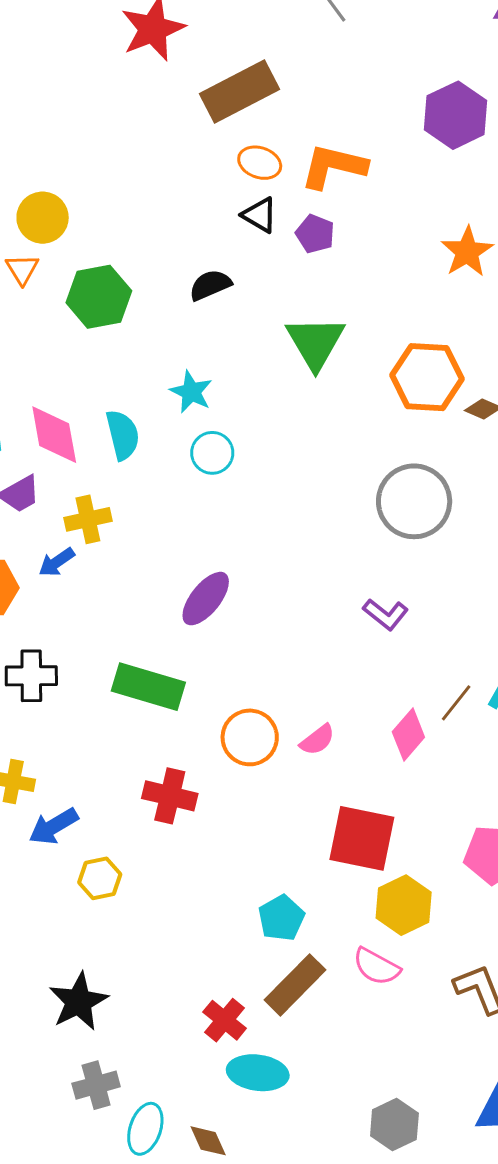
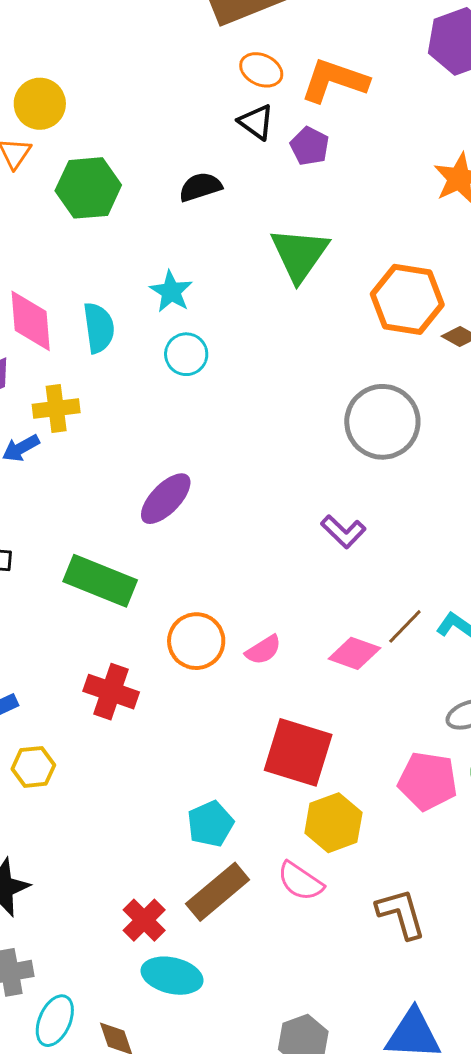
pink diamond: (408, 734) -> (354, 653), turned 63

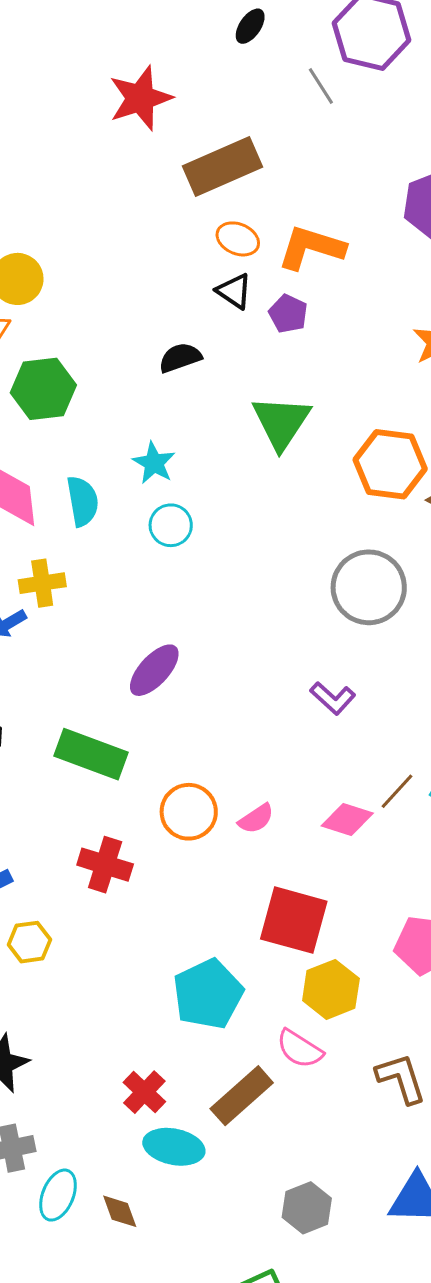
green hexagon: (88, 188) -> (43, 389), moved
cyan pentagon: (210, 824) -> (208, 994), size x1.5
brown rectangle: (218, 892) -> (242, 1096), moved

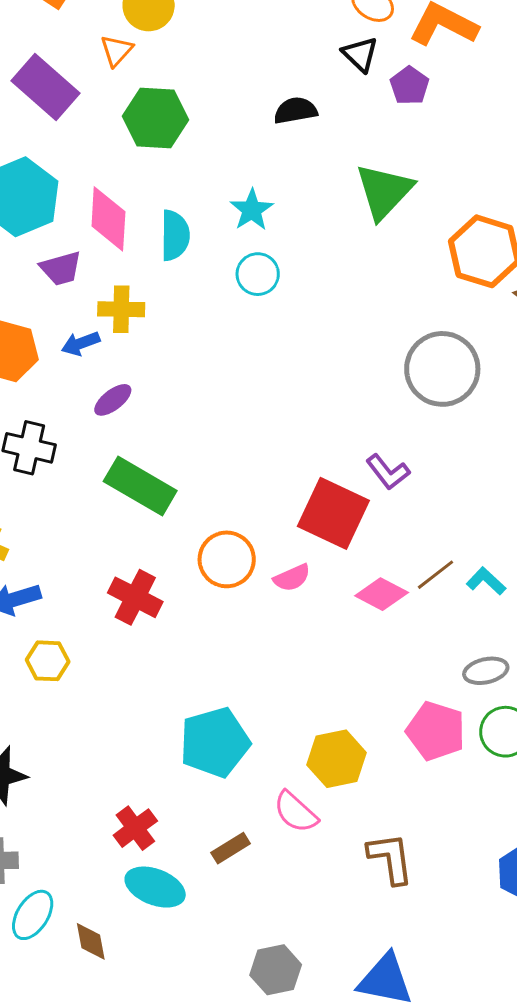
purple ellipse: (154, 670) -> (113, 400), moved, size x0.7
red square: (294, 920) -> (333, 513), moved
brown rectangle: (242, 1096) -> (231, 848), size x0.6

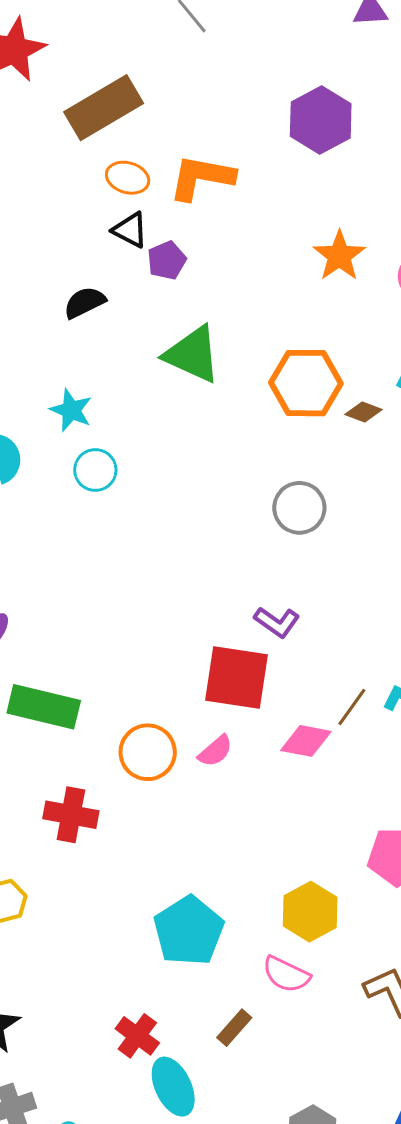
purple pentagon: (410, 86) -> (167, 260), moved, turned 30
green triangle: (384, 191) -> (193, 354), turned -32
gray circle: (442, 369) -> (299, 508), size x0.7
cyan ellipse: (155, 887) -> (173, 1087), turned 60

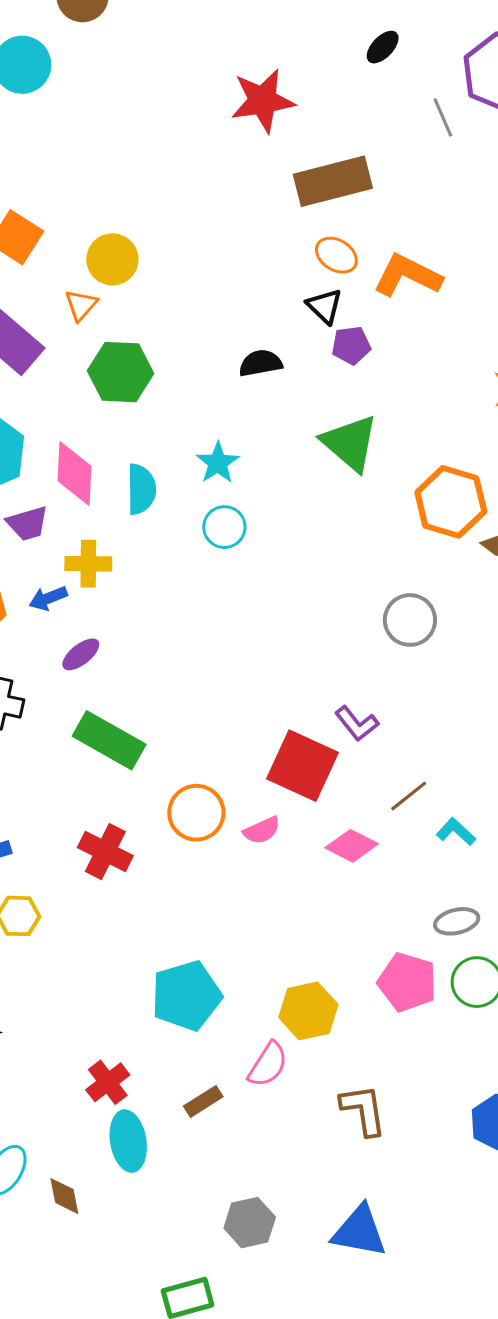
brown line: (352, 707) -> (409, 796), moved
pink semicircle: (286, 974) -> (268, 1065), turned -99

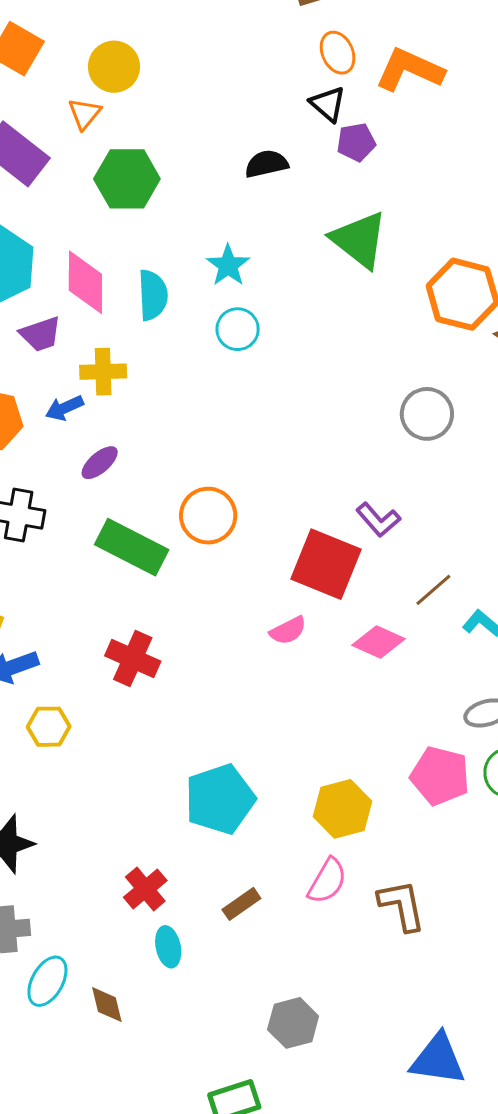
orange ellipse: (336, 255) -> (338, 53), turned 36
orange circle: (196, 813) -> (208, 516), moved
pink semicircle: (268, 1065) -> (327, 881), moved
cyan ellipse: (128, 1141) -> (168, 947), size x0.7
blue triangle: (359, 1231) -> (438, 1059), moved

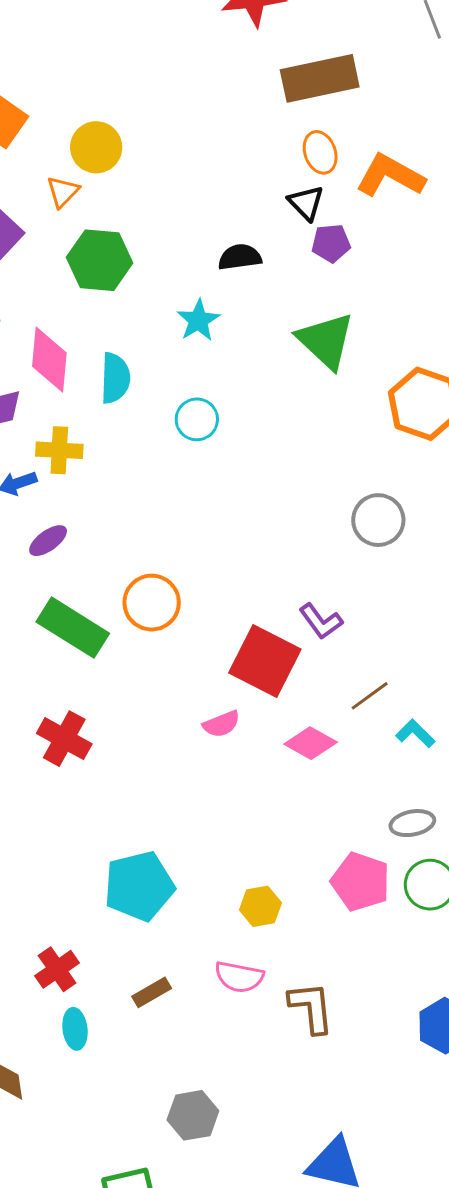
cyan star: (228, 265) -> (198, 320), moved
yellow hexagon: (342, 809) -> (260, 906), size x0.7
pink semicircle: (327, 881) -> (239, 977), turned 66

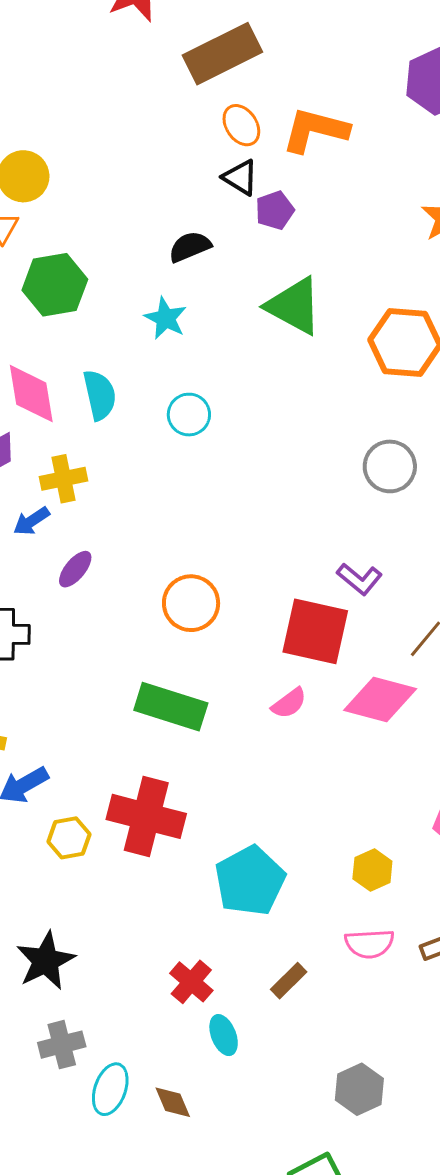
green rectangle: (73, 628) -> (171, 707), moved
red cross: (64, 739) -> (146, 816), moved, size x1.4
pink diamond: (311, 743) -> (380, 699), size x1.4

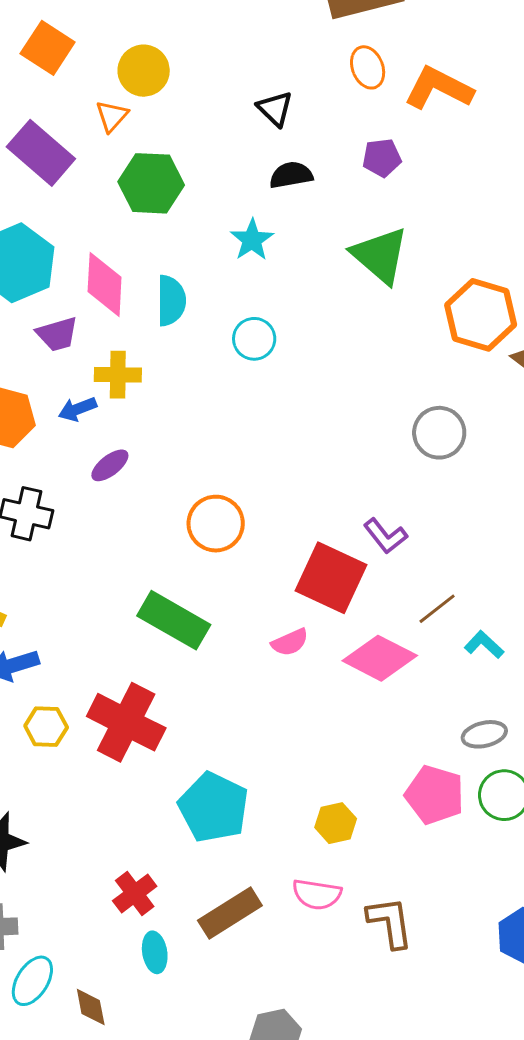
black triangle: (240, 177) -> (275, 109), moved
cyan pentagon: (250, 881) -> (214, 807), turned -30
brown rectangle: (289, 981) -> (230, 913), size x1.6

